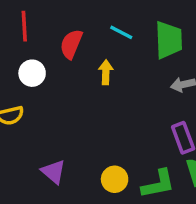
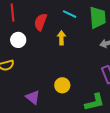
yellow circle: (115, 179) -> (62, 85), moved

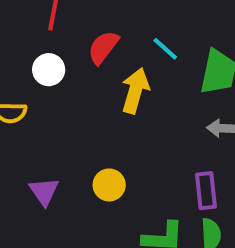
yellow arrow: (61, 38) -> (135, 91), size x1.5

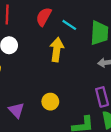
red semicircle: (103, 47) -> (44, 17), moved

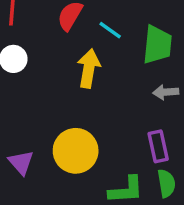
yellow circle: (50, 102) -> (76, 151), size x1.6

